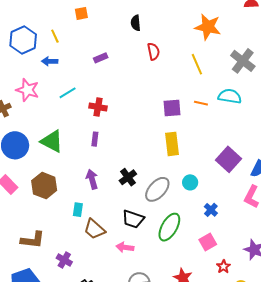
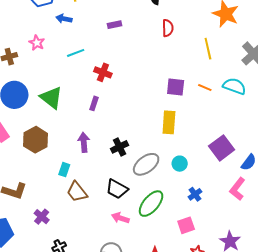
pink star: (27, 90) -> (37, 43), size x0.7
pink arrow: (125, 247) -> (120, 218), moved

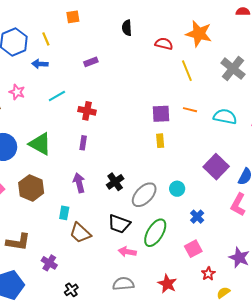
red semicircle: (168, 28) -> (164, 44), moved, turned -66
cyan semicircle: (234, 86) -> (225, 117), moved
yellow rectangle: (169, 122) -> (160, 141), moved, size x0.6

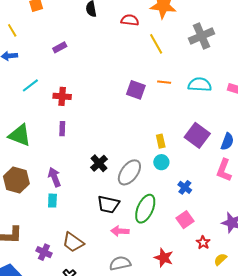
gray cross: (233, 69) -> (201, 36), turned 35
purple square: (161, 114) -> (136, 90), turned 30
yellow rectangle: (160, 141) -> (161, 141), moved
purple arrow: (79, 183) -> (54, 177), moved
brown trapezoid: (80, 233) -> (73, 242), moved

